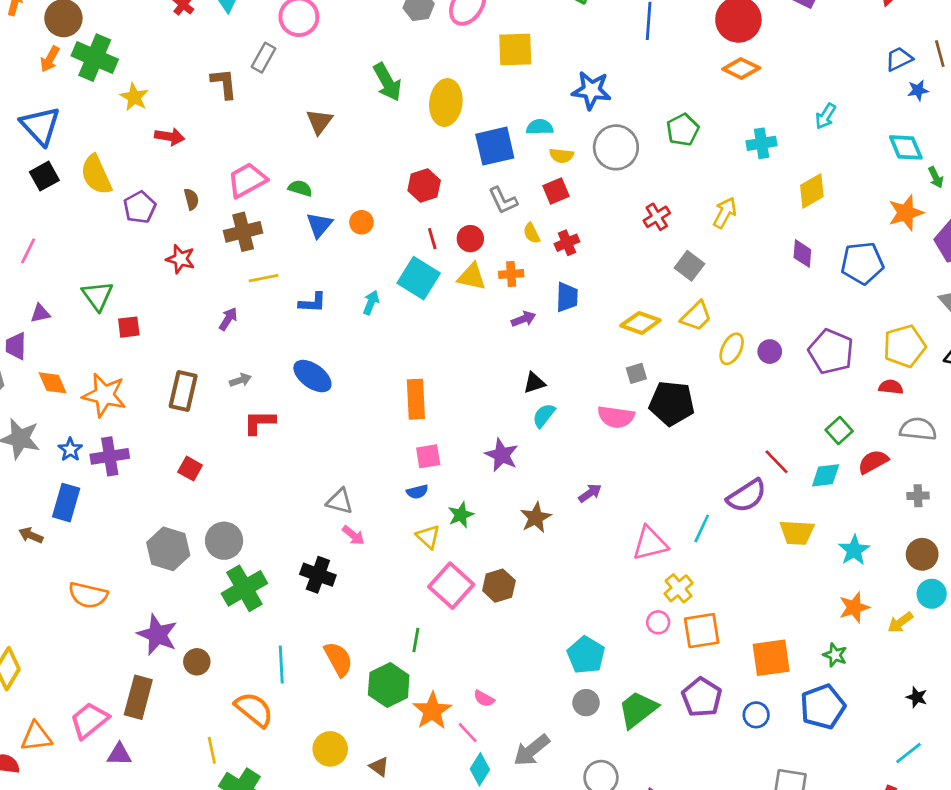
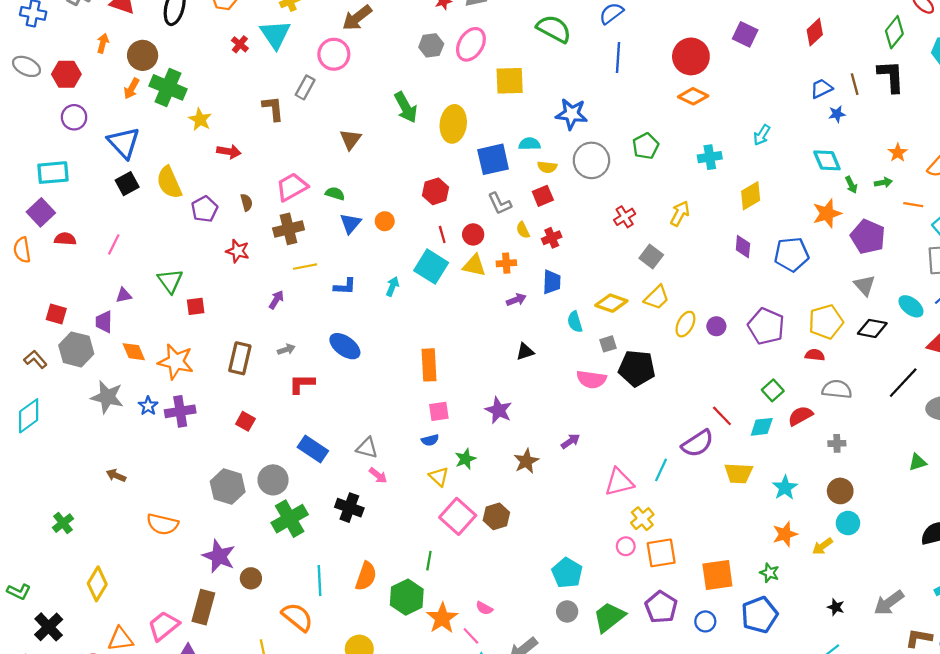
cyan semicircle: (544, 416) -> (575, 322), moved, turned -55
blue rectangle: (66, 503) -> (313, 449), moved, turned -72
orange semicircle: (338, 659) -> (366, 576), turned 48

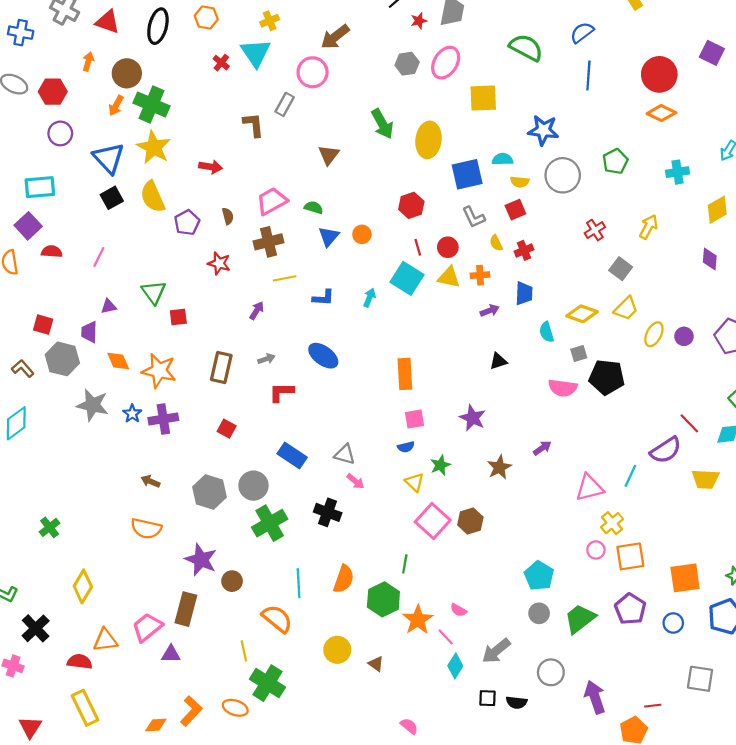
yellow star: (200, 119) -> (154, 147), moved, size x1.5
brown arrow: (116, 475) -> (150, 481), moved

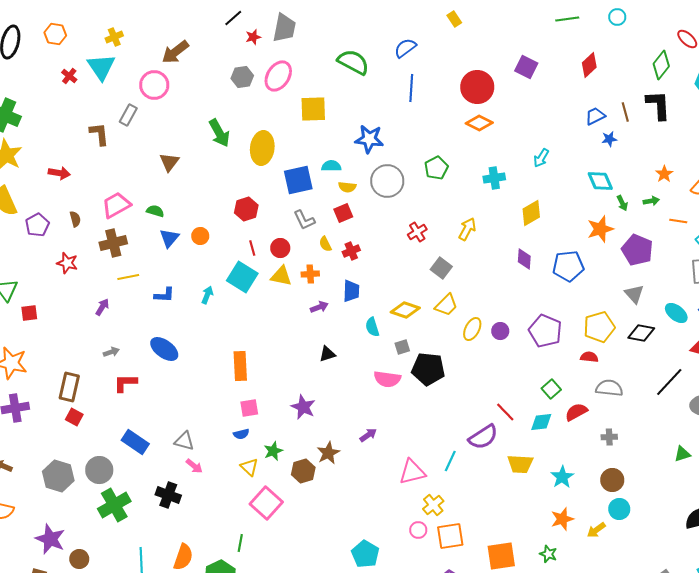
brown rectangle: (221, 367) -> (69, 387), moved
brown hexagon: (470, 521) -> (303, 471), moved

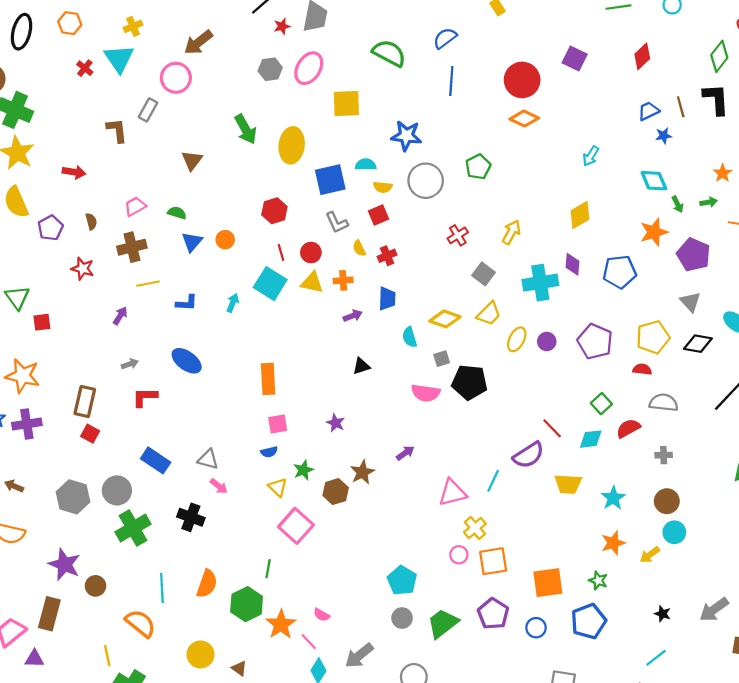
cyan cross: (494, 178) -> (540, 283), moved, size x1.5
pink trapezoid: (116, 205) -> (135, 206), size x0.7
purple star: (303, 407) -> (336, 423), size x0.7

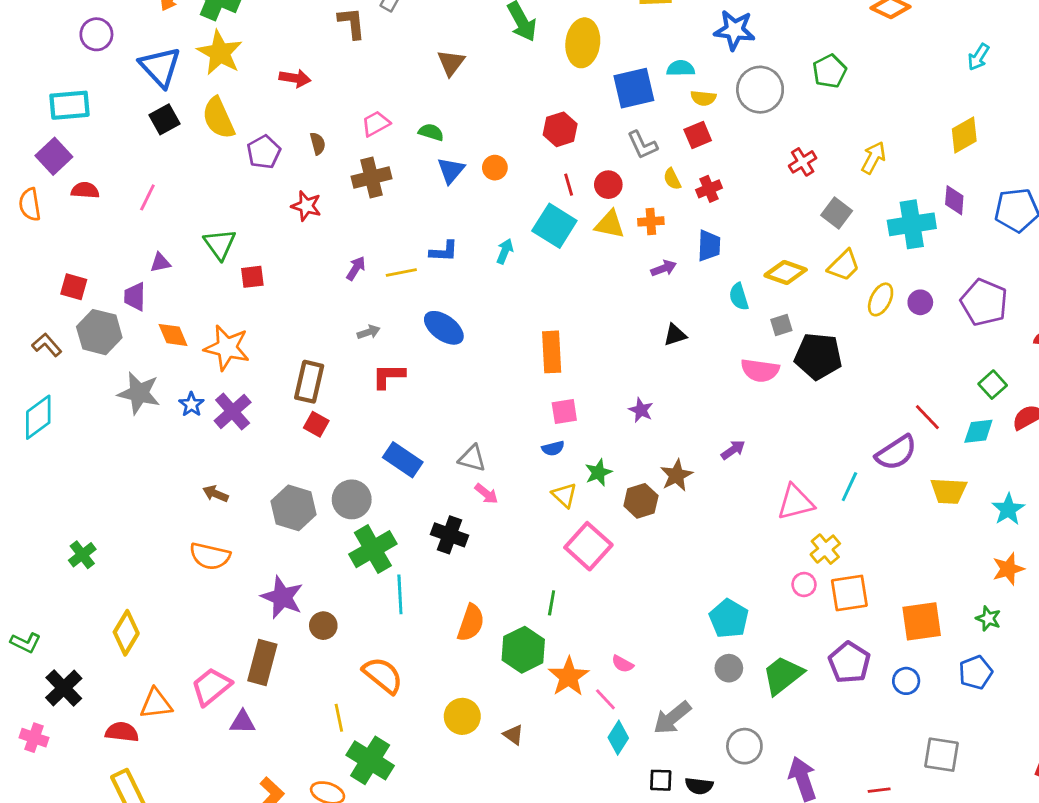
yellow line: (148, 284) -> (401, 273), moved
purple cross: (27, 424) -> (233, 411), turned -32
cyan line: (162, 588) -> (400, 594), moved
blue pentagon: (589, 621) -> (976, 672), size x0.7

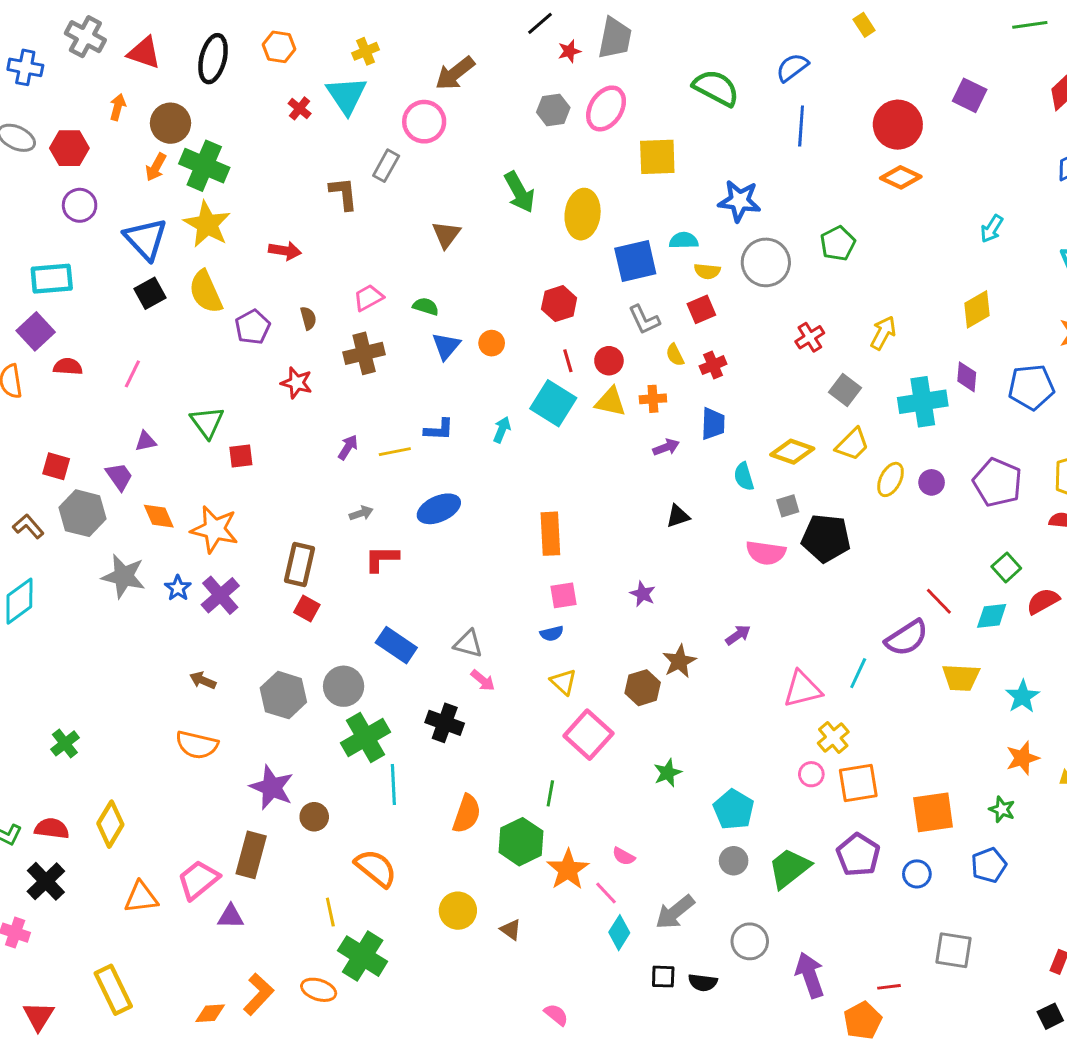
purple trapezoid: (135, 297) -> (119, 477), turned 144
blue ellipse: (444, 328) -> (439, 509), turned -60
green star: (598, 472) -> (668, 773), moved
red semicircle: (122, 732) -> (52, 828), moved

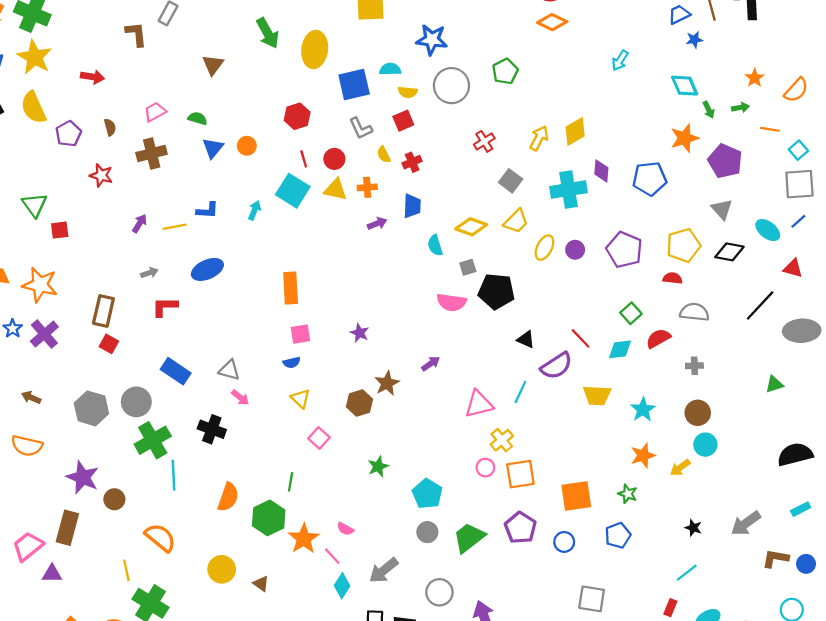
yellow diamond: (977, 309) -> (575, 132), moved
black triangle: (678, 516) -> (526, 339), moved, turned 42
pink square: (588, 735) -> (319, 438), size x0.6

